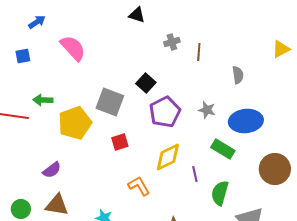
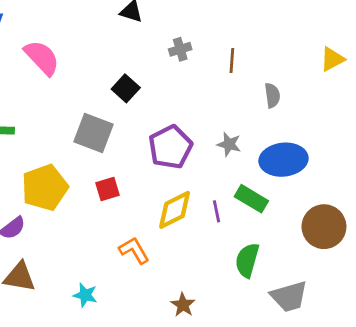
brown line: (199, 52) -> (232, 60), moved
black square: (146, 83) -> (126, 88), moved
yellow pentagon: (75, 123) -> (45, 188), moved
purple line: (195, 174) -> (216, 211), moved

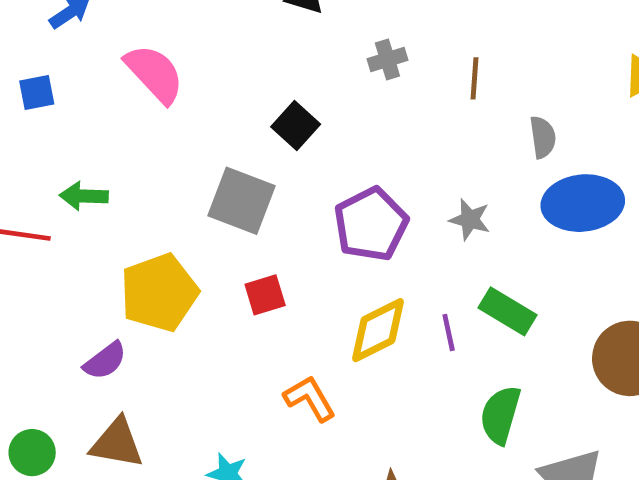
blue ellipse: (283, 160) -> (583, 203), moved

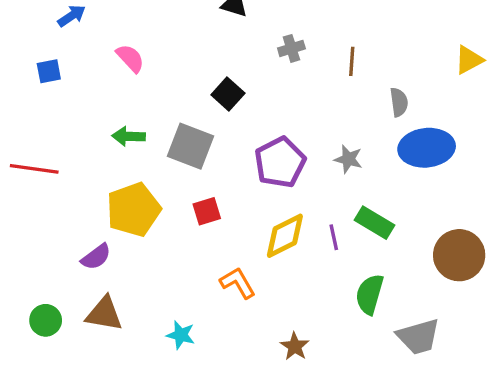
pink semicircle: (154, 74) -> (130, 58), size x0.7
green arrow: (84, 196) -> (129, 136), moved

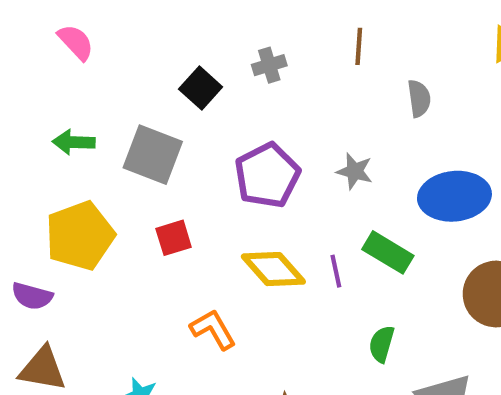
gray cross: (291, 48) -> (269, 65), moved
blue ellipse: (427, 148) -> (454, 196), moved
yellow diamond: (285, 236) -> (273, 269), turned 75
purple semicircle: (96, 257) -> (32, 296), turned 52
green semicircle: (370, 294) -> (382, 344), size x0.7

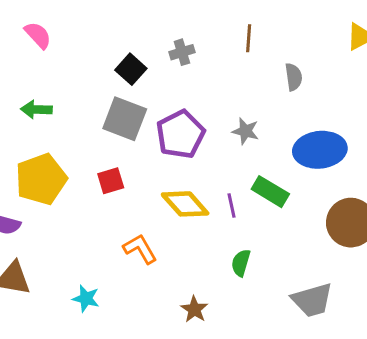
gray square: (153, 155) -> (125, 119), moved
green semicircle: (382, 344) -> (241, 263), moved

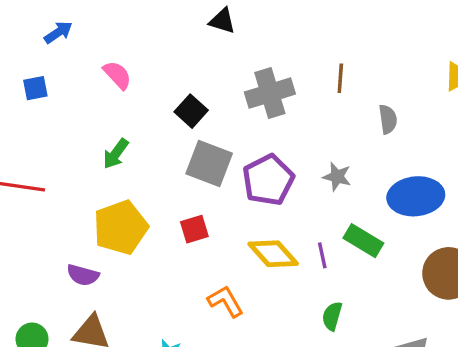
gray cross: (182, 52) -> (270, 93), size x1.8
black square: (131, 69) -> (191, 111), moved
green arrow: (36, 109) -> (116, 154), turned -56

